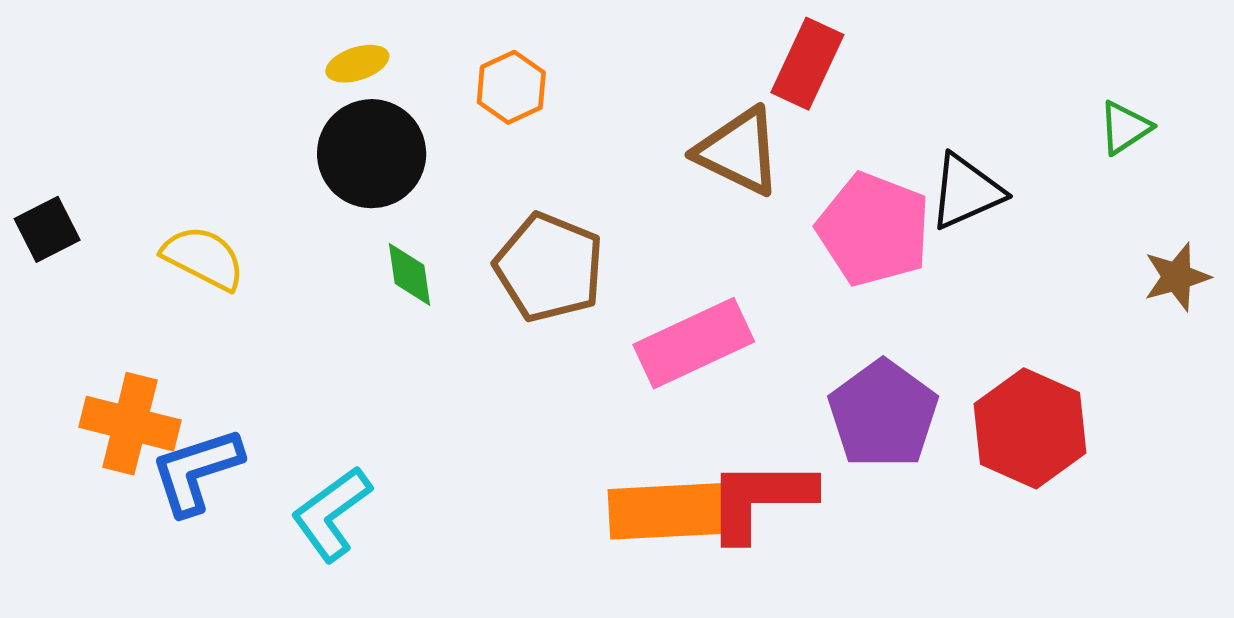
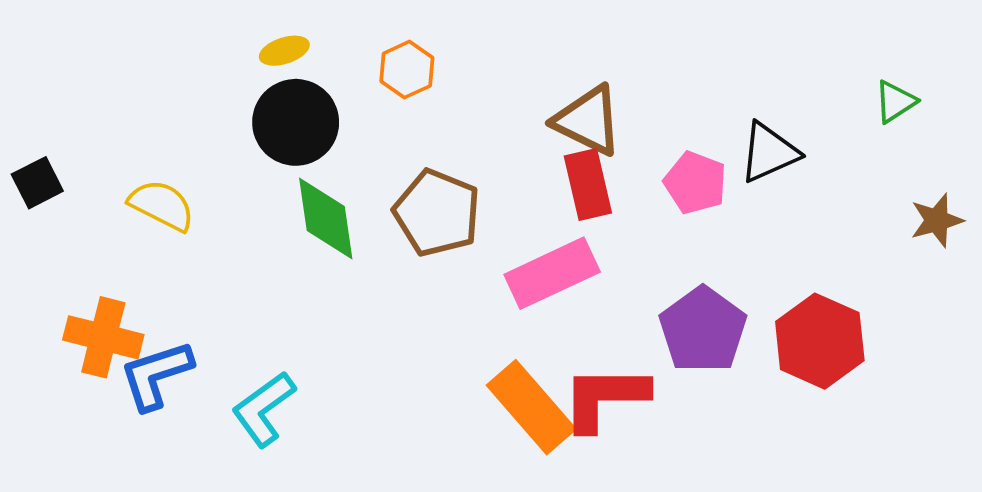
red rectangle: (807, 64) -> (588, 185), moved, turned -38
pink pentagon: (874, 229) -> (695, 183), size x0.7
green diamond: (409, 274) -> (326, 218), size x1.6
orange rectangle: (668, 511) -> (531, 407), turned 52

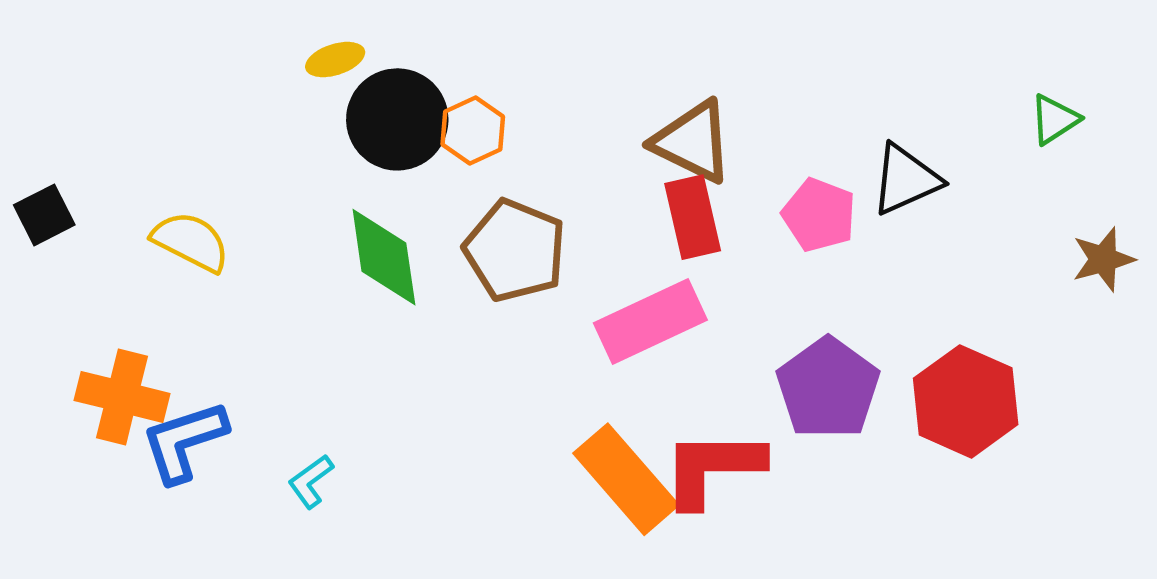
orange hexagon: (407, 70) -> (473, 131), moved
black circle: (296, 122) -> (397, 119), moved
cyan L-shape: (264, 409) -> (311, 481), size x0.6

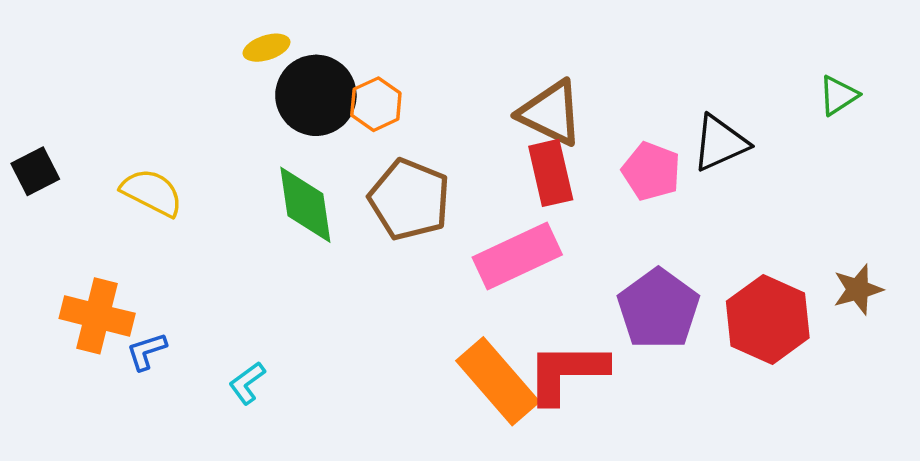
brown star: (1103, 259) -> (858, 289), moved
blue L-shape: (184, 441) -> (146, 351), size x0.6

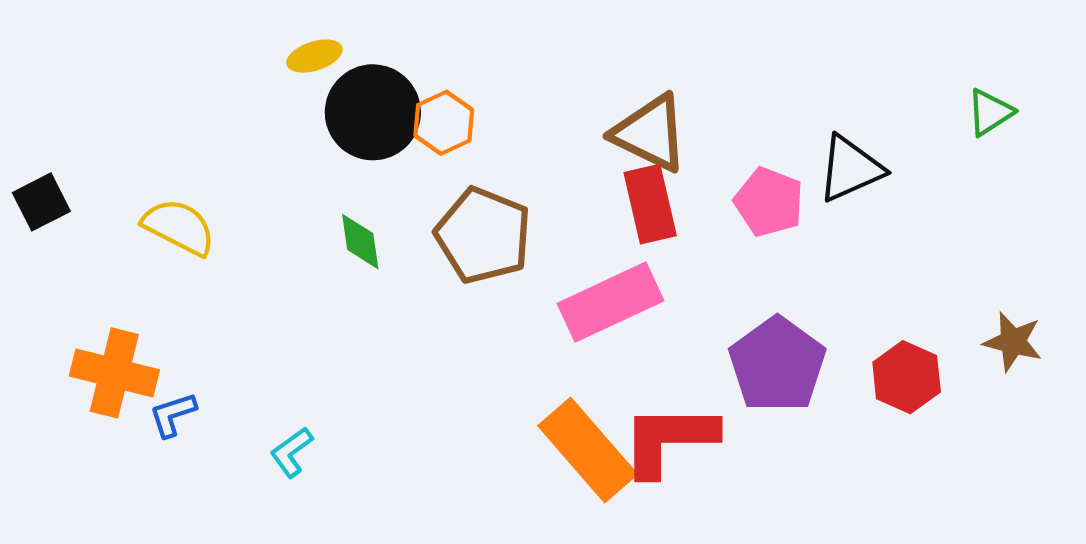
green diamond: (305, 205) -> (360, 242), size x0.6
brown star: (858, 289) -> (1013, 342), turned 30
red hexagon: (768, 319) -> (907, 377), size x0.7

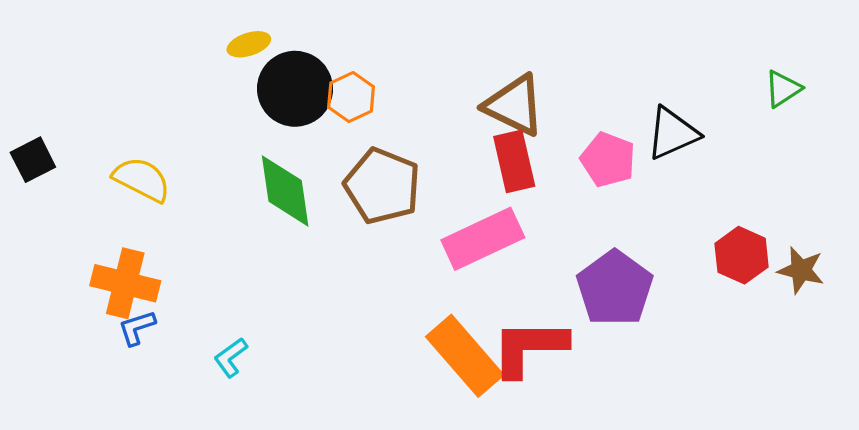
green diamond: (360, 242) -> (285, 191), size x1.6
orange cross: (114, 373) -> (125, 283), moved
red hexagon: (907, 377) -> (742, 255), moved

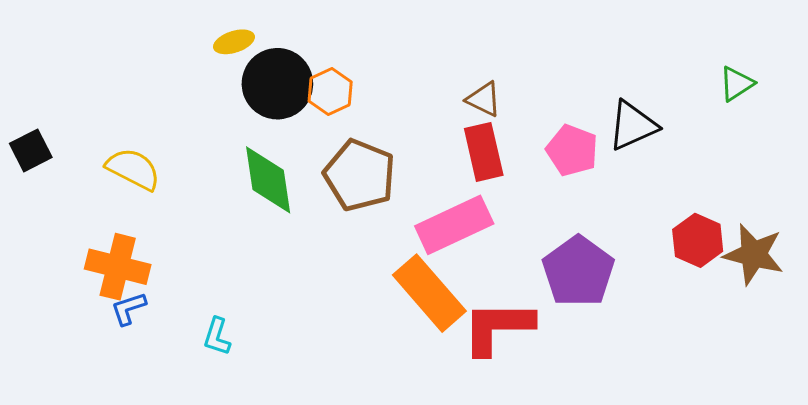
brown triangle: (514, 105) -> (484, 99), size x0.6
brown star: (801, 270) -> (754, 254), size x1.4
orange rectangle: (465, 356) -> (429, 293), moved
cyan L-shape: (231, 357) -> (217, 337), turned -36

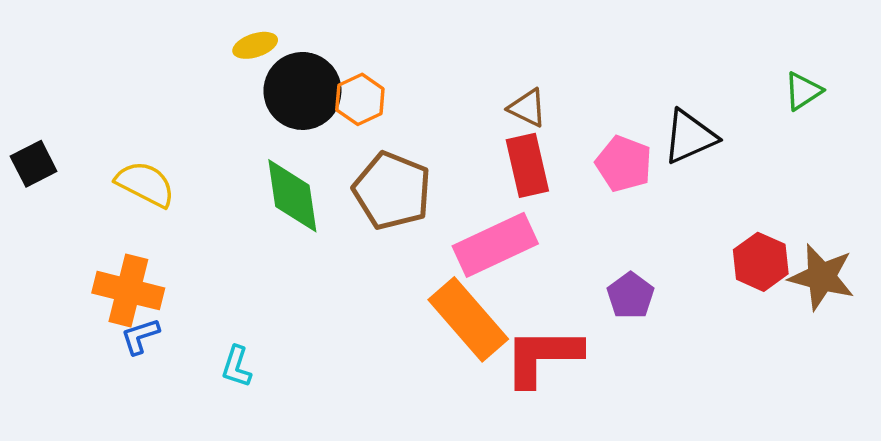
purple pentagon: (578, 271) -> (631, 296), size x0.6

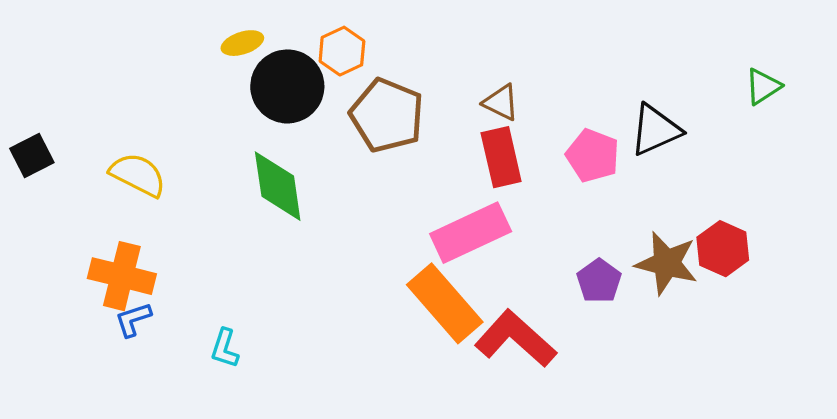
orange hexagon: (360, 99) -> (342, 51), moved
brown pentagon: (392, 191) -> (387, 115), moved
brown star: (822, 277) -> (667, 263), moved
red L-shape: (543, 356) -> (516, 339), turned 42

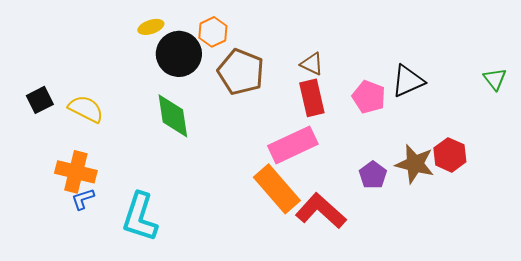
green triangle: (763, 86) -> (495, 79), moved, turned -35
black square: (32, 156) -> (40, 100), moved
cyan L-shape: (225, 348) -> (140, 217), size x2.0

